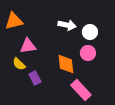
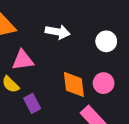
white arrow: (67, 25) -> (58, 32), moved
pink circle: (88, 53) -> (104, 83), moved

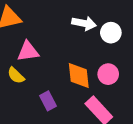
white arrow: (58, 32) -> (84, 23), moved
purple rectangle: (32, 103) -> (48, 101), moved

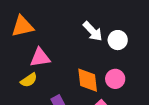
white arrow: (84, 23) -> (93, 31), turned 35
yellow semicircle: (16, 75) -> (29, 80), turned -78

